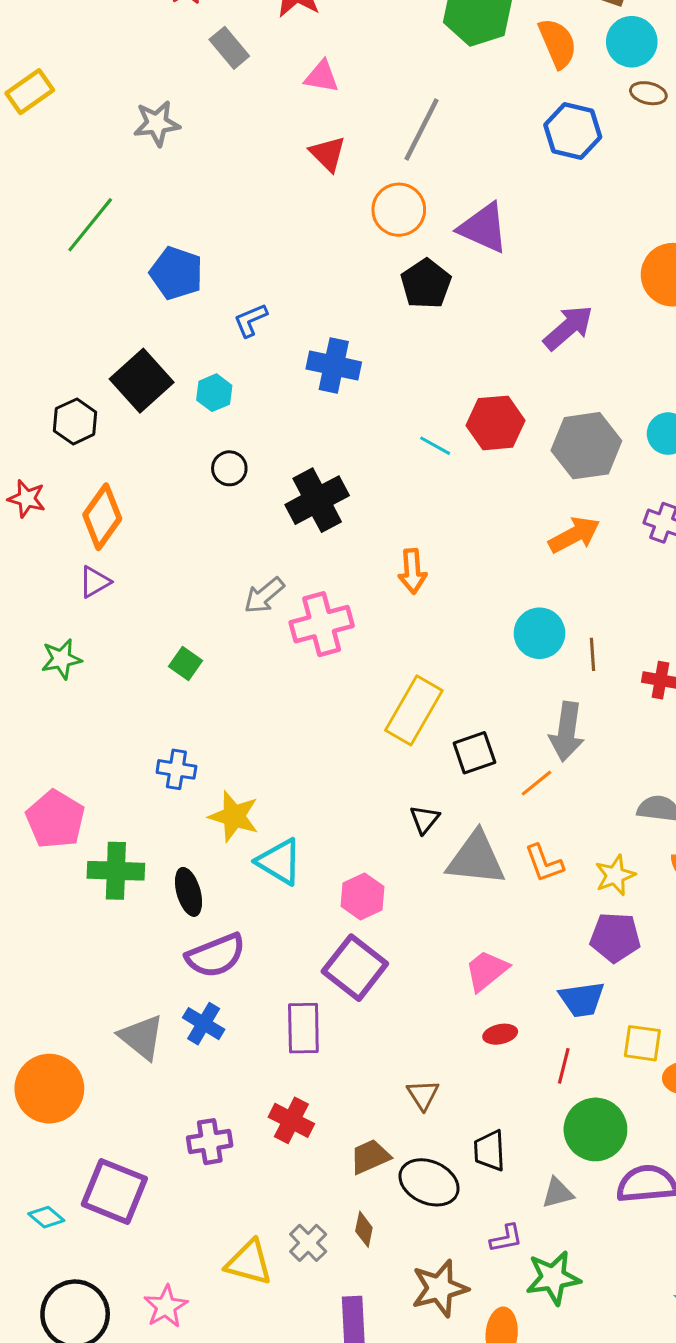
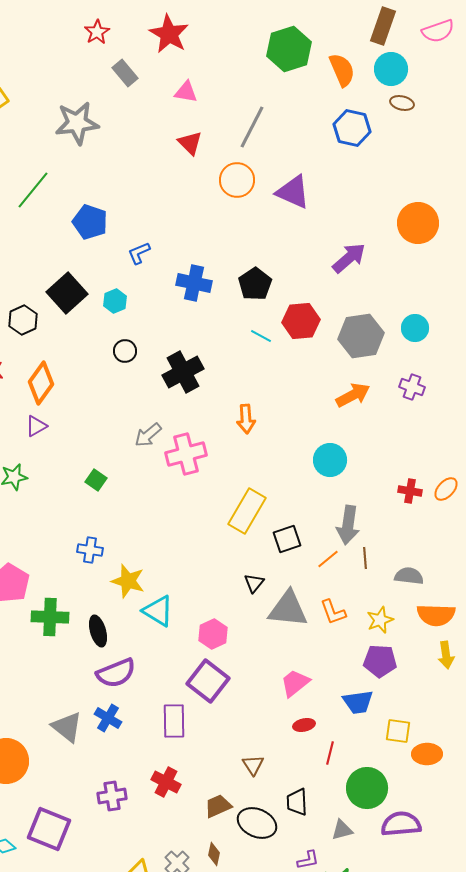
gray star: (157, 123) -> (77, 123), size x1.4
black pentagon: (426, 284) -> (255, 284), moved
brown line: (592, 654) -> (365, 558), moved
red line: (564, 1066) -> (330, 753), moved

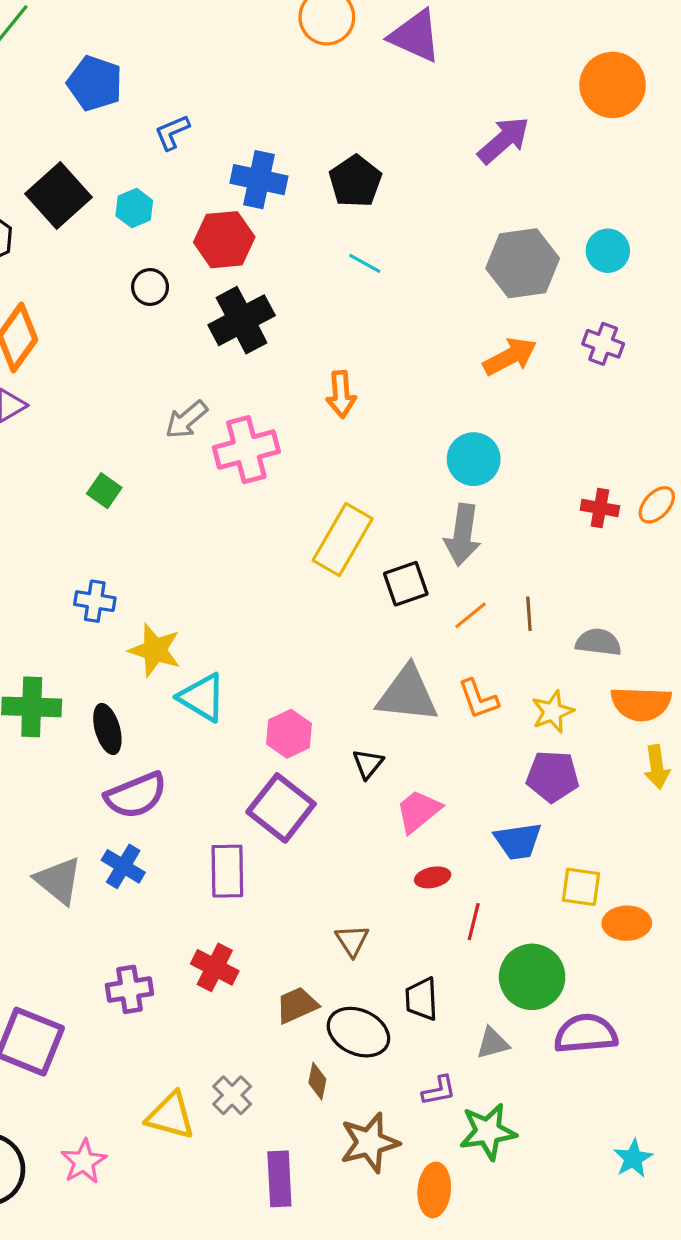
red hexagon: (301, 321) -> (224, 240), moved
gray arrow: (348, 525) -> (463, 535), moved
black triangle: (254, 583) -> (368, 764), moved
brown diamond: (214, 854) -> (317, 1081), moved

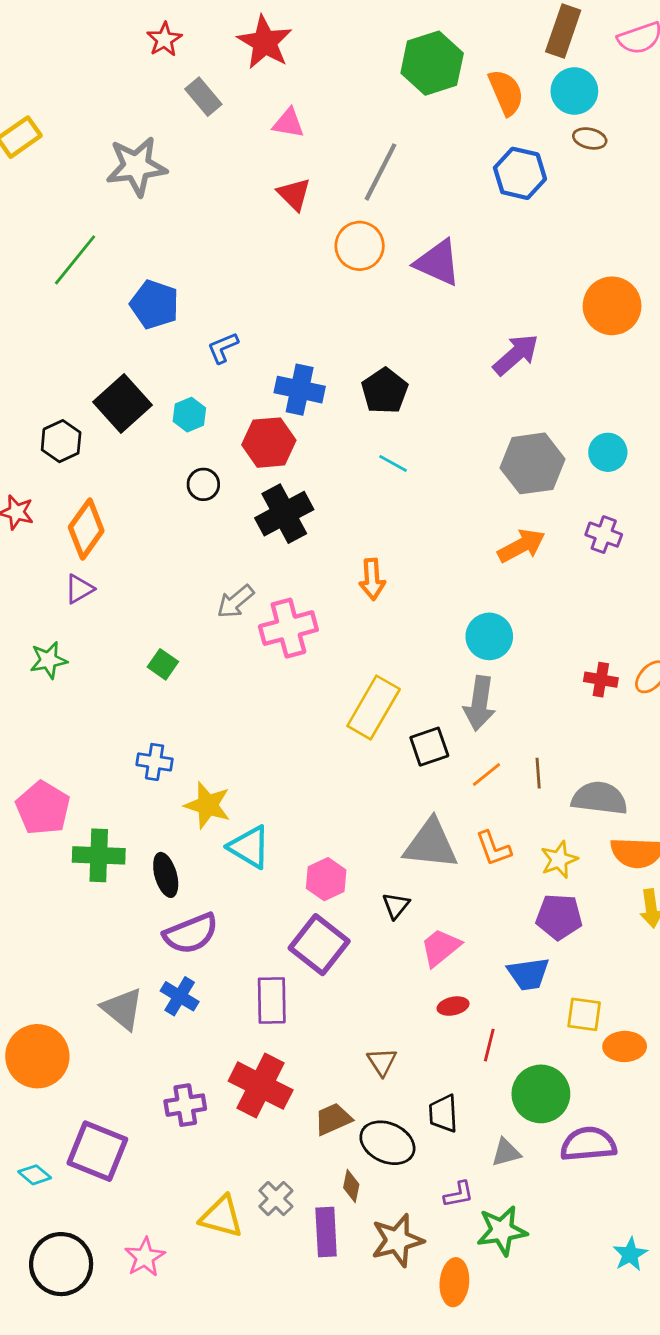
gray semicircle: (598, 642) -> (599, 798), size x1.4
red cross: (215, 967) -> (261, 1086), size x1.5
purple rectangle: (279, 1179) -> (326, 1232), moved

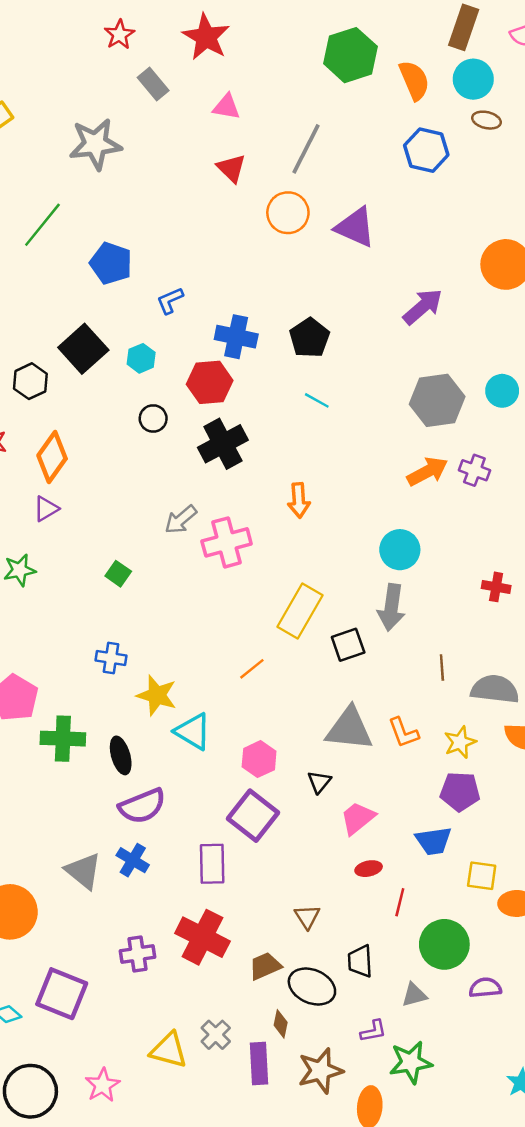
purple cross: (604, 535) -> (474, 470), moved
orange line: (486, 774) -> (252, 669), moved
purple semicircle: (588, 1144) -> (485, 988), size x0.7

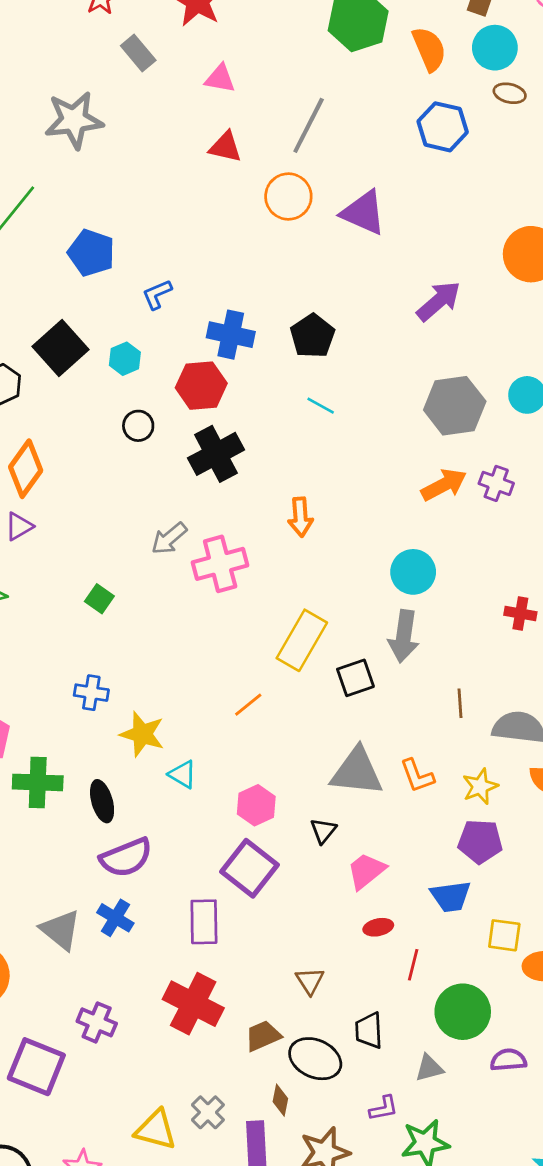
red triangle: (231, 168) -> (225, 147), turned -32
cyan triangle: (193, 731) -> (182, 774), size x0.7
purple cross: (137, 954) -> (97, 1022), moved, turned 32

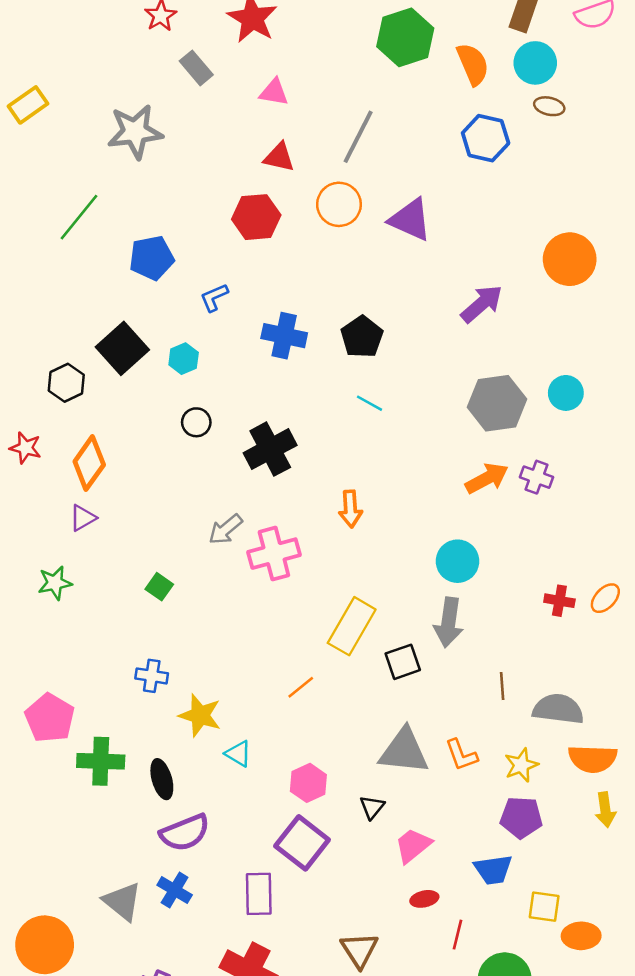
blue pentagon: (91, 253) -> (152, 258), turned -30
red hexagon: (201, 386) -> (256, 217), moved
brown triangle: (310, 981) -> (359, 950), size x1.4

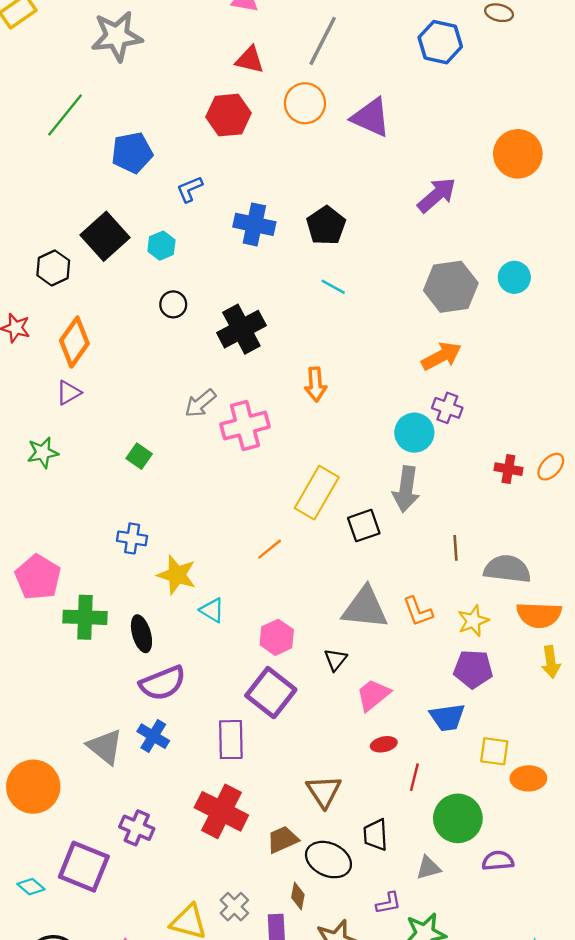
purple cross: (537, 477) -> (447, 408), moved

